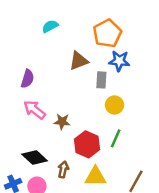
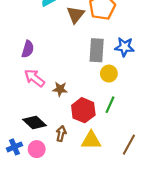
brown triangle: (79, 61) -> (76, 15), moved, turned -30
blue star: (119, 61) -> (124, 47), moved
gray rectangle: (101, 80) -> (97, 50), size x1.5

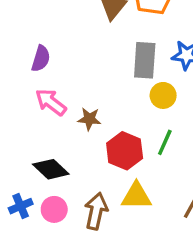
brown arrow: (61, 134) -> (96, 211), moved, size x1.5

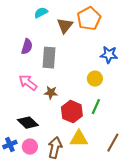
purple semicircle: (41, 59) -> (27, 47), moved
gray rectangle: (145, 60) -> (49, 58), moved

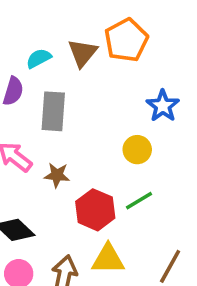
cyan semicircle: (41, 13) -> (39, 58), moved
blue star: (109, 55) -> (163, 106), turned 30
green line: (96, 107) -> (139, 201), turned 35

